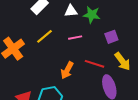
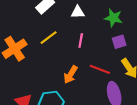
green star: (92, 15) -> (113, 18), moved
pink line: (75, 38) -> (81, 41), turned -72

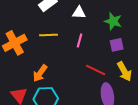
yellow line: (49, 38) -> (49, 35), turned 30
orange arrow: (71, 75) -> (40, 73), moved

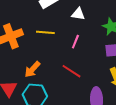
red line: (96, 70) -> (71, 71), moved

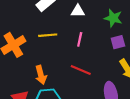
orange arrow: (32, 69) -> (41, 75), turned -48

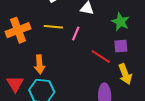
pink line: (80, 39) -> (76, 34), moved
red line: (81, 70) -> (101, 56), moved

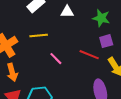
pink line: (76, 34) -> (56, 59), moved, turned -56
orange arrow: (39, 64) -> (12, 72), moved

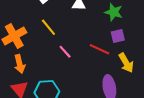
yellow line: (39, 36) -> (48, 27), turned 54

